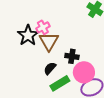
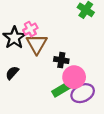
black semicircle: (50, 68) -> (12, 73), moved
green rectangle: (60, 83) -> (62, 89), moved

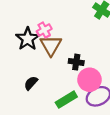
black semicircle: (12, 73) -> (31, 83), moved
green rectangle: (62, 89) -> (66, 100), moved

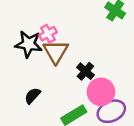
black star: (28, 39) -> (29, 44), turned -30
black cross: (76, 62) -> (85, 71), turned 32

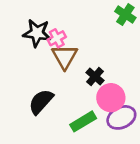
black star: (29, 44) -> (37, 33), moved
black semicircle: (32, 96) -> (41, 102), size x1.5

